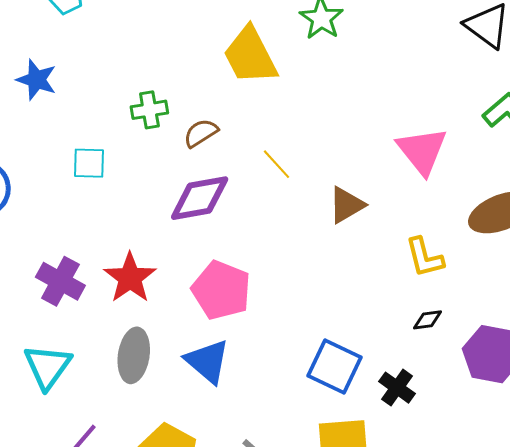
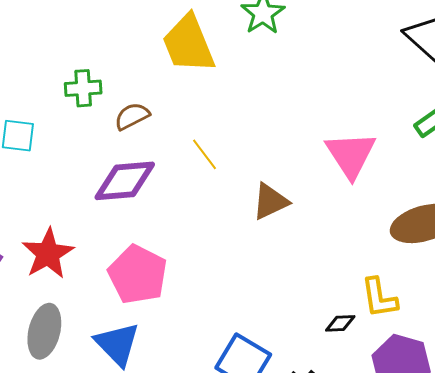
yellow L-shape: (425, 257) -> (379, 298), moved

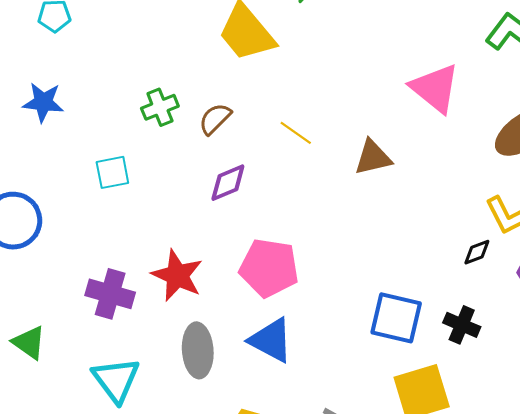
purple diamond: (125, 181) -> (228, 183), size x0.7
brown triangle: (270, 201) -> (373, 157), turned 30

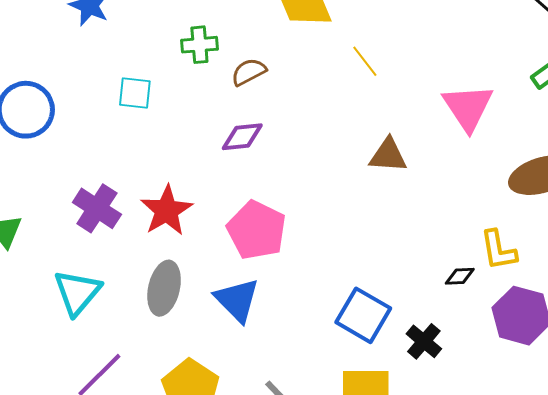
yellow line: (296, 133) -> (365, 61), moved

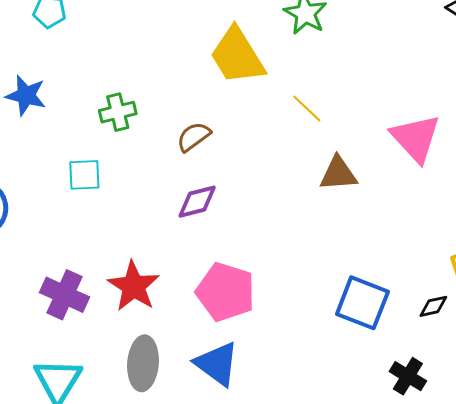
green cross: (199, 45) -> (118, 112), moved
brown triangle: (388, 155) -> (338, 174), moved
blue square: (363, 315) -> (362, 303), moved

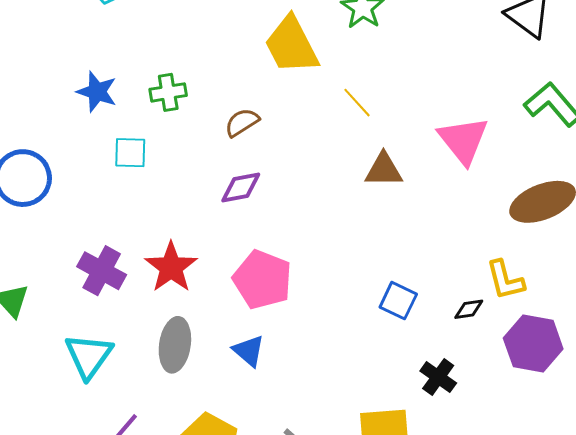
blue star: (26, 95) -> (97, 92), moved
blue square: (362, 303) -> (398, 301), size x0.7
blue triangle: (217, 364) -> (249, 351), size x0.7

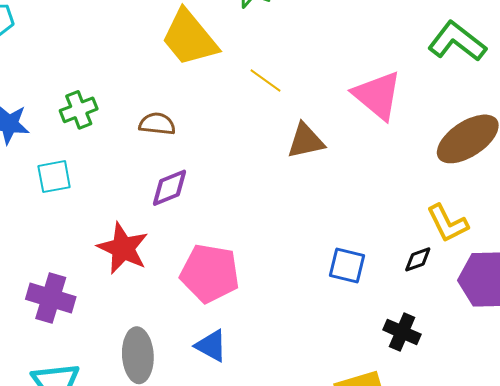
brown semicircle: (242, 122) -> (157, 124), turned 51
red star: (171, 267) -> (123, 248), moved

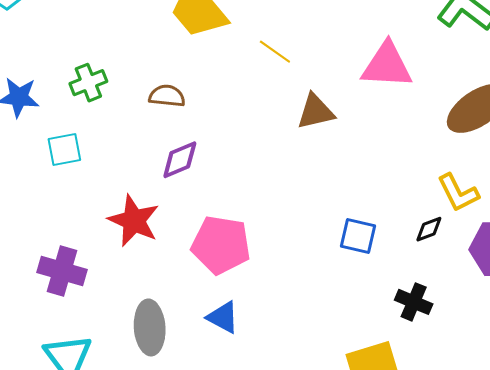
pink triangle: (377, 95) -> (387, 65), turned -36

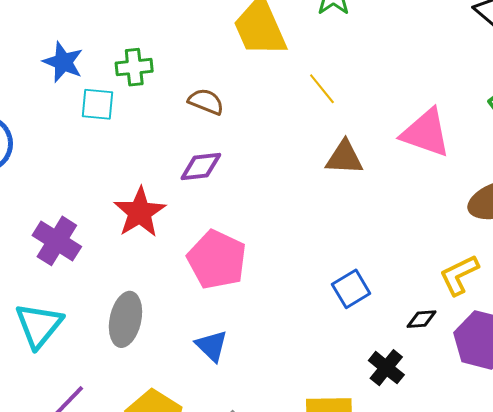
cyan square: (64, 150) -> (98, 104), moved
yellow L-shape: (458, 193) -> (459, 275), turned 75
black diamond: (429, 229) -> (421, 319), moved
blue square: (358, 236) -> (351, 289), turned 30
blue triangle: (223, 317) -> (212, 346), moved

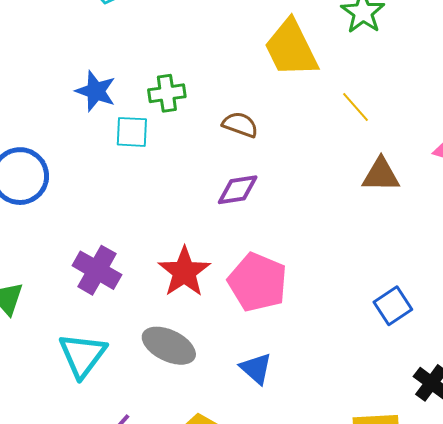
red star: (140, 212) -> (184, 272), moved
gray ellipse: (125, 319) -> (169, 346), turned -74

